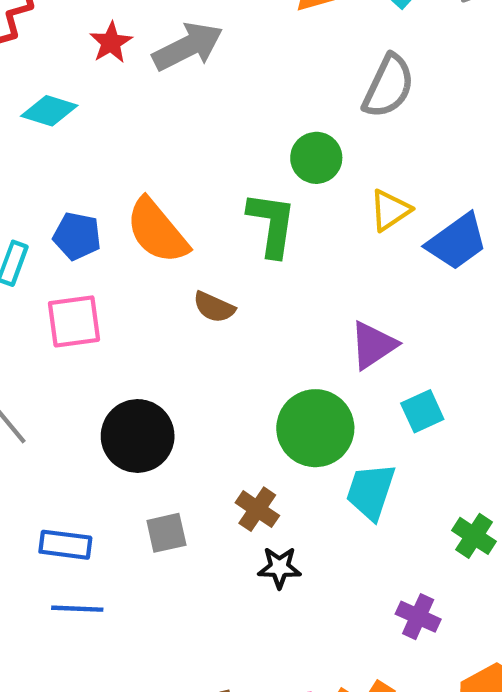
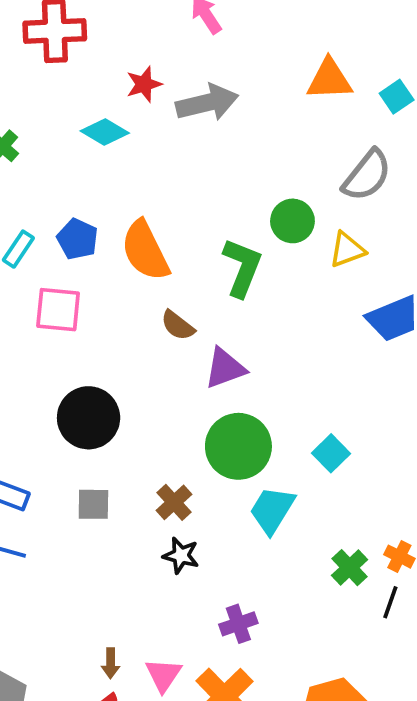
cyan diamond: (49, 111) -> (105, 132), moved
yellow triangle: (390, 210) -> (347, 250), moved
purple triangle: (373, 345) -> (225, 368), moved
cyan square: (422, 411) -> (331, 453), turned -33
purple cross: (418, 617) -> (238, 624), moved, turned 33

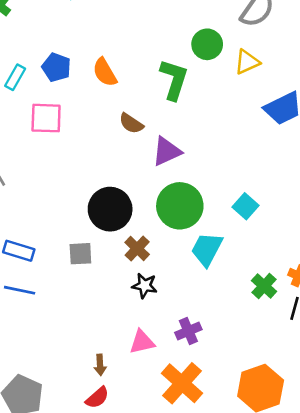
orange semicircle: (145, 251) -> (105, 72), size x0.7
black circle: (89, 418) -> (110, 209), moved
pink triangle: (163, 675) -> (142, 342), moved, turned 48

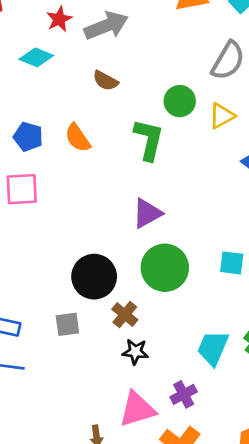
brown semicircle: (131, 123) -> (105, 81), moved
cyan square: (245, 206) -> (232, 263), turned -30
cyan trapezoid: (207, 249) -> (213, 348), moved
pink triangle: (142, 342) -> (137, 409), size x1.4

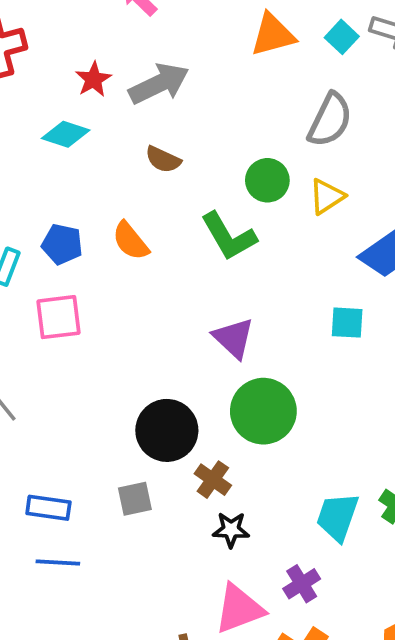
green L-shape: (149, 140) -> (229, 236), turned 141
purple triangle: (147, 213) -> (234, 338), turned -44
cyan square: (232, 263) -> (347, 323), moved

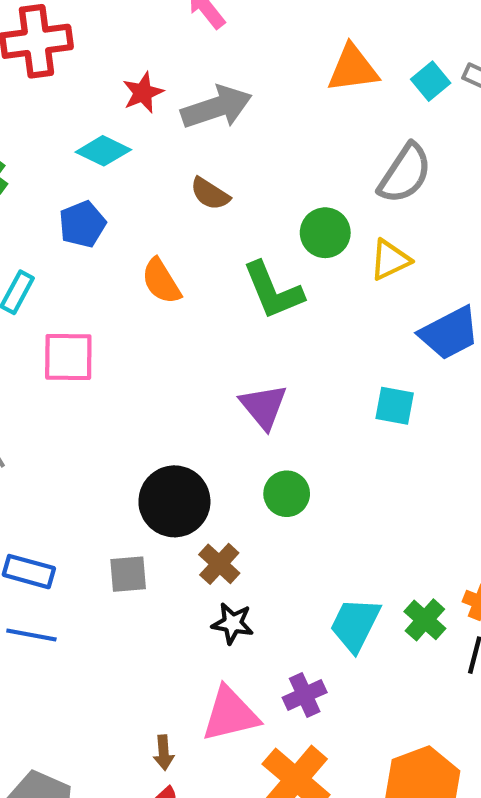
blue pentagon: (62, 244) -> (82, 224), moved, turned 30
green circle: (263, 411) -> (287, 494), size x0.6

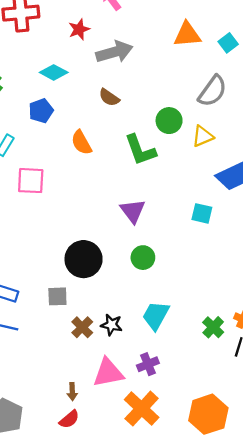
red star: (143, 93) -> (79, 29), moved
brown cross: (219, 564) -> (82, 327), moved
cyan trapezoid: (355, 624) -> (156, 316), moved

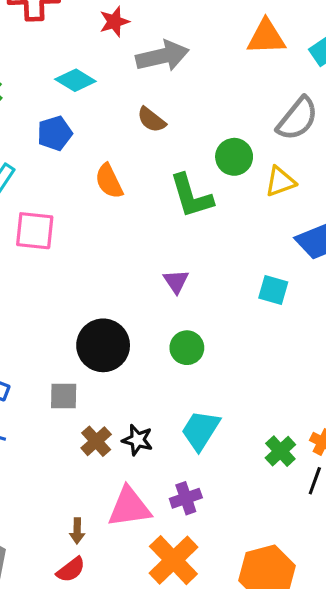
purple triangle: (133, 211) -> (176, 281), size x0.7

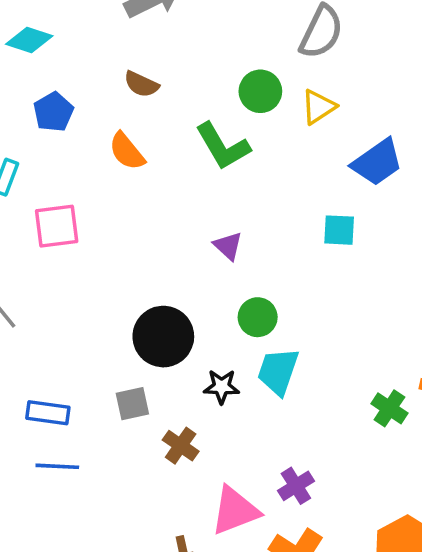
cyan diamond: (75, 80) -> (29, 40), moved
brown semicircle: (151, 120) -> (141, 84), moved
cyan trapezoid: (201, 430) -> (278, 371), moved
black star: (137, 440) -> (222, 387), moved

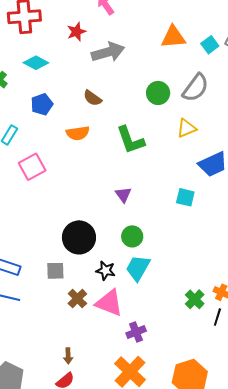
green circle: (260, 91) -> (158, 93), moved
orange semicircle: (127, 151) -> (78, 133), turned -70
pink square: (57, 226) -> (32, 167), turned -32
pink triangle: (235, 511) -> (109, 303), moved, turned 32

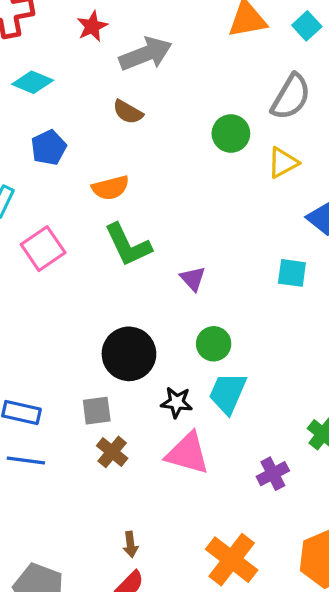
green circle: (158, 93) -> (231, 134), moved
brown semicircle: (92, 98) -> (128, 112), moved
green L-shape: (130, 140) -> (128, 245), moved
brown cross: (77, 299) -> (112, 452), moved
purple cross: (136, 332) -> (273, 474), moved

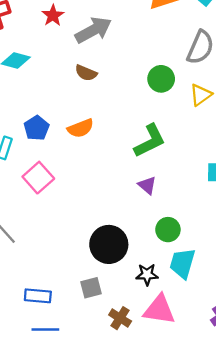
blue pentagon: (49, 148) -> (37, 128), moved
green L-shape: (128, 245) -> (150, 141), moved, turned -84
brown cross: (112, 452) -> (120, 318), moved

